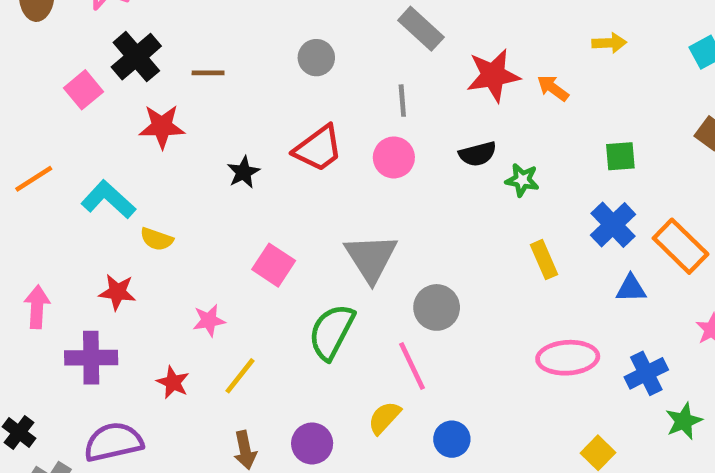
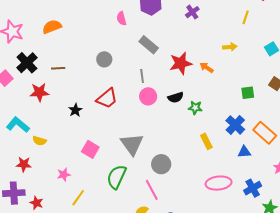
green square: (620, 156) -> (248, 93), moved
pink circle: (394, 157) -> (148, 96), moved
red star: (173, 382) -> (36, 203), moved

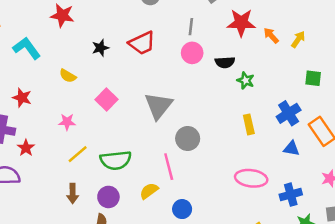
yellow arrow: (230, 47) -> (298, 39), moved, turned -64
yellow semicircle: (39, 141) -> (68, 76), moved
green semicircle: (117, 177) -> (116, 160), moved, turned -135

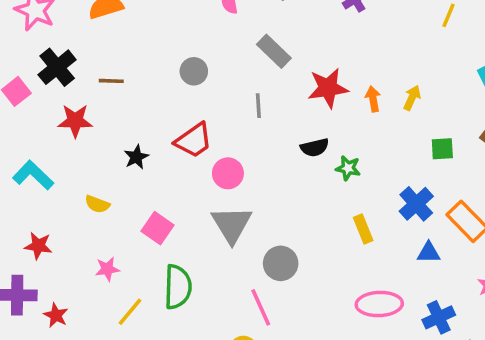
orange arrow: (271, 36) -> (373, 99), turned 42
pink circle: (192, 53) -> (228, 173), moved
green semicircle: (116, 160) -> (178, 287), moved, turned -72

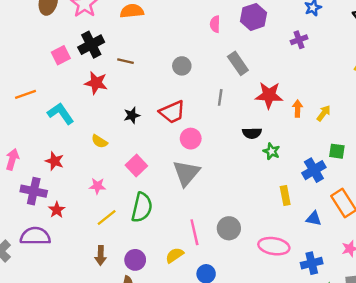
blue cross: (416, 204) -> (314, 170), moved
yellow rectangle: (363, 229) -> (285, 195), moved
gray circle: (281, 263) -> (229, 228), moved

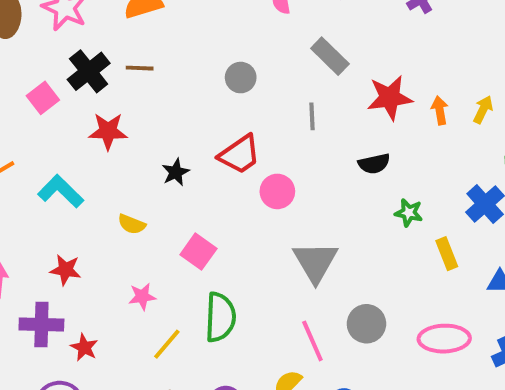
brown line: (125, 61) -> (140, 68), moved
green star: (271, 151) -> (409, 213), moved
gray triangle: (186, 173) -> (315, 262), moved

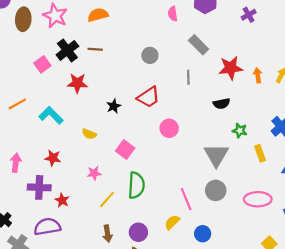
pink circle: (277, 191) -> (169, 128), moved
gray triangle: (315, 262) -> (216, 155), moved

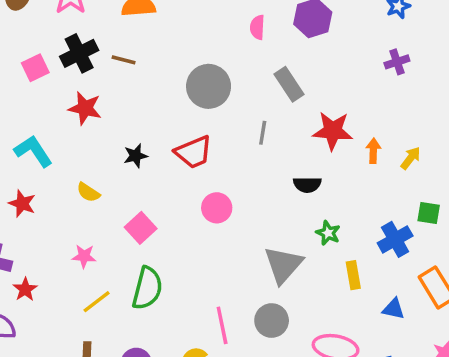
purple cross: (249, 15) -> (397, 62), moved
gray circle: (150, 55) -> (209, 86), size x1.6
red star: (53, 158) -> (22, 204), moved

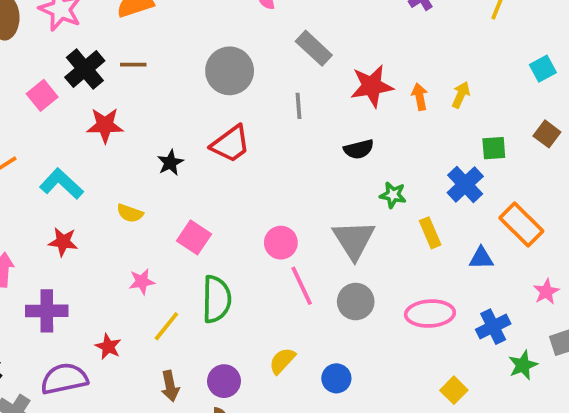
pink circle: (217, 208) -> (281, 243), moved
red star: (25, 289) -> (108, 347), moved
pink line: (222, 325) -> (302, 286), moved

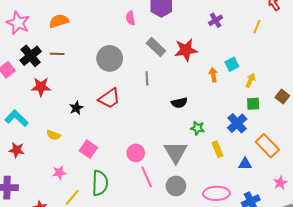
cyan square: (543, 69) -> (232, 64), moved
red star: (372, 86) -> (186, 50), moved
yellow arrow: (461, 95) -> (250, 80), moved

